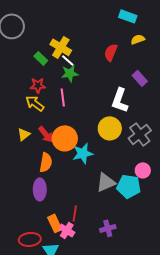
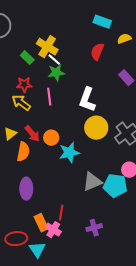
cyan rectangle: (128, 16) -> (102, 22), moved
white L-shape: (120, 100) -> (87, 100), moved
orange circle: (65, 138) -> (51, 138), size x0.6
orange semicircle: (46, 162) -> (23, 152), moved

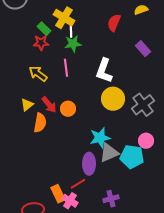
white line: (54, 60) -> (71, 31), turned 48
red star: (24, 85) -> (41, 43), moved
cyan star: (69, 153) -> (100, 138), moved
purple ellipse: (26, 189) -> (89, 164), moved
red line: (61, 213) -> (78, 184), turned 49

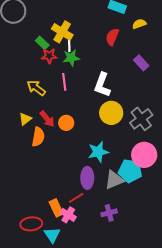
red star: (41, 43) -> (49, 56), moved
pink circle: (146, 141) -> (144, 155), size x1.6
gray triangle: (109, 153) -> (114, 180), moved

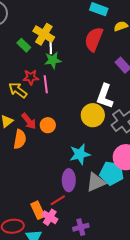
red semicircle: (112, 37) -> (94, 39), size x1.4
red star: (49, 56) -> (31, 77), moved
white L-shape: (102, 85) -> (105, 96), moved
purple cross: (109, 213) -> (81, 227), moved

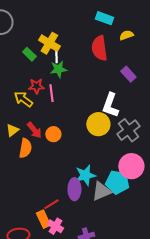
red semicircle: (94, 39) -> (99, 48), turned -30
cyan star: (80, 154) -> (85, 175), moved
red line: (58, 200) -> (51, 204), moved

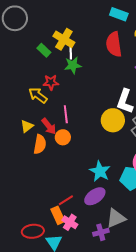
pink line: (51, 93) -> (66, 114), moved
orange circle: (53, 134) -> (63, 137), moved
cyan star: (85, 175) -> (100, 171), turned -30
purple ellipse: (74, 189) -> (95, 196), moved, turned 55
gray triangle: (101, 191) -> (116, 218), moved

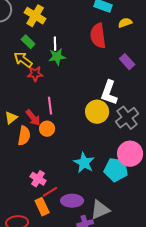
yellow cross: (64, 39) -> (35, 16), moved
yellow arrow: (38, 95) -> (23, 60), moved
purple ellipse: (95, 196) -> (72, 201), moved, turned 35
pink cross: (70, 222) -> (38, 179), moved

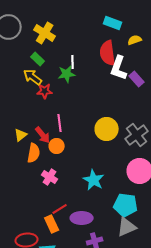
white line: (55, 44) -> (73, 62), moved
white L-shape: (109, 93) -> (119, 68), moved
cyan pentagon: (116, 170) -> (126, 205), moved
pink cross: (38, 179) -> (50, 177), moved
gray triangle: (100, 210) -> (127, 227), moved

